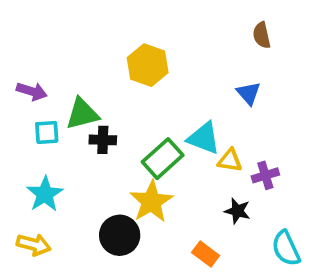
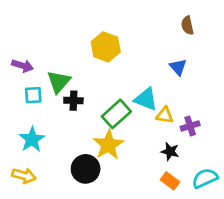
green triangle: (82, 114) -> (59, 82), turned -35
cyan semicircle: (286, 248) -> (205, 178), turned 90
orange rectangle: (206, 254) -> (170, 181), moved

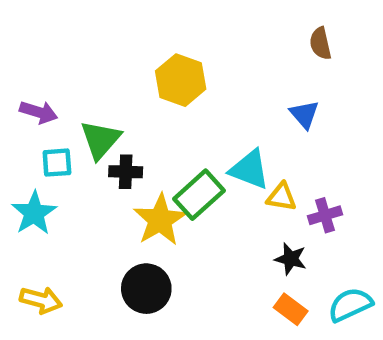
cyan star: (32, 139) -> (34, 213), moved
yellow star: (108, 145) -> (160, 220), moved

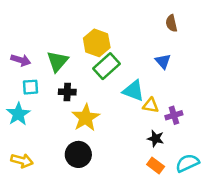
green triangle: (100, 140) -> (57, 61), moved
green rectangle: (199, 195) -> (107, 66), moved

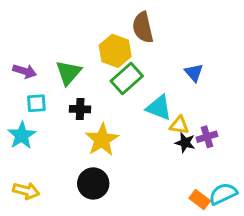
brown semicircle: (171, 23) -> (143, 27), moved, size x1.5
black star: (156, 139) -> (185, 143), moved
orange rectangle: (156, 165) -> (200, 200), moved

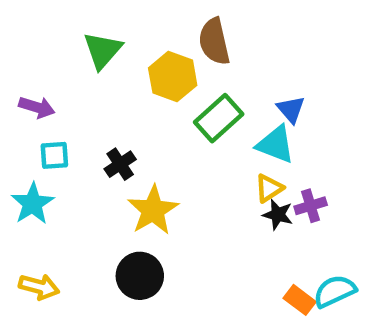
green triangle: (68, 73) -> (103, 50), moved
green rectangle: (127, 78) -> (219, 118), moved
cyan triangle: (159, 108) -> (276, 144), moved
black cross: (80, 109) -> (120, 164), turned -36
yellow triangle: (179, 125) -> (269, 188), turned -42

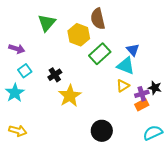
cyan square: (54, 155) -> (25, 71), turned -32
black star: (278, 215) -> (155, 88), moved
black circle: (140, 276) -> (102, 131), moved
orange rectangle: (300, 300) -> (142, 105), moved, turned -64

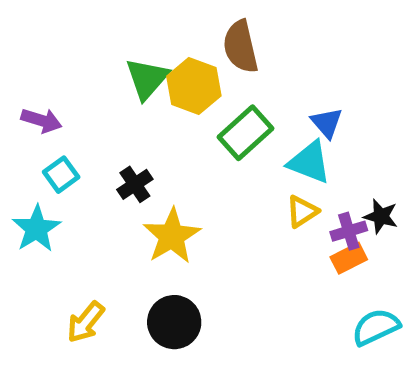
green triangle: (47, 23) -> (147, 79), moved
yellow arrow: (18, 131) -> (86, 322), moved, turned 114
black circle: (102, 131) -> (174, 322), moved

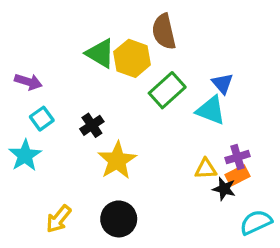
green triangle: (147, 79) -> (100, 53), turned -40
yellow triangle: (302, 211) -> (206, 169), moved, turned 30
black star: (381, 216) -> (224, 189), moved

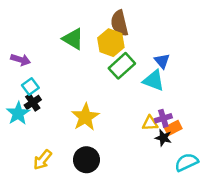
yellow hexagon: (132, 58) -> (111, 43), moved
black cross: (92, 125) -> (33, 102), moved
purple cross: (237, 157) -> (163, 118), moved

